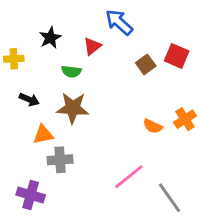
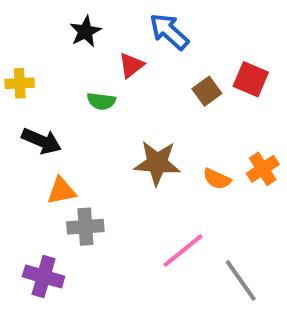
black star: (50, 38) -> (85, 31), moved
black arrow: (29, 99) -> (42, 141), size x1.4
brown star: (73, 108) -> (157, 163), moved

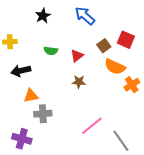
red triangle: (131, 65) -> (77, 56), moved
black arrow: (42, 141) -> (21, 71), turned 144
brown star: (157, 163) -> (79, 82), size x0.6
orange semicircle: (217, 179) -> (115, 67), moved, size x1.5

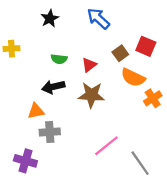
black arrow: (21, 71) -> (53, 87), moved
brown star: (79, 82) -> (91, 95), size x1.6

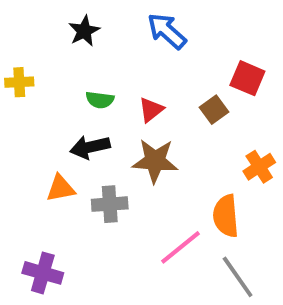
brown square: (120, 53) -> (214, 110), moved
orange semicircle: (133, 78) -> (226, 216), moved, turned 60
gray cross: (50, 132) -> (110, 204), moved

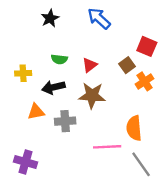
yellow cross: (19, 82) -> (23, 73), moved
orange cross: (259, 167) -> (145, 81), moved
pink line: (181, 247) -> (107, 147), turned 36

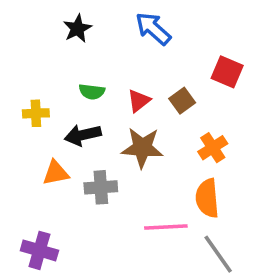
brown square: (127, 65) -> (182, 101), moved
orange cross: (145, 81) -> (213, 148), moved

